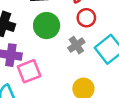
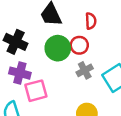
red circle: (86, 18) -> (79, 45), moved

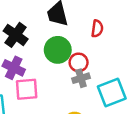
red circle: (79, 45) -> (79, 62), moved

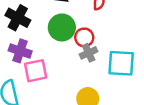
cyan square: (112, 92) -> (121, 63), turned 32

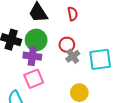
green circle: (62, 27) -> (36, 40), moved
purple cross: (20, 51) -> (32, 56), moved

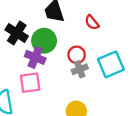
red semicircle: (73, 14) -> (92, 22), turned 136
cyan square: (100, 59) -> (111, 64), moved, turned -30

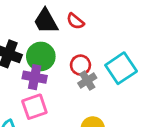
red semicircle: (92, 22) -> (75, 21), moved

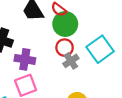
green circle: (41, 56) -> (65, 24), moved

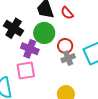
green circle: (65, 24) -> (44, 33), moved

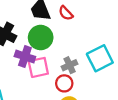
red circle: (65, 46) -> (64, 83), moved
pink square: (26, 70) -> (38, 67), moved

